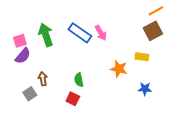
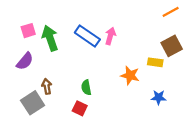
brown square: (153, 31) -> (172, 46), moved
pink arrow: (101, 33) -> (110, 36), turned -133
pink square: (20, 41) -> (28, 31), moved
gray square: (30, 94) -> (33, 103), size x1.5

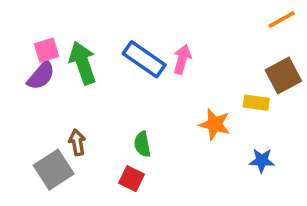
purple semicircle: (25, 61) -> (41, 76), moved

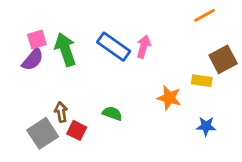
orange line: (282, 19) -> (205, 15), moved
green semicircle: (142, 144) -> (112, 113), turned 120
red square: (131, 179) -> (77, 130), moved

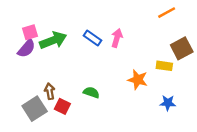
blue rectangle: (114, 47) -> (93, 38), size x0.7
green arrow: (65, 49) -> (53, 40), turned 88

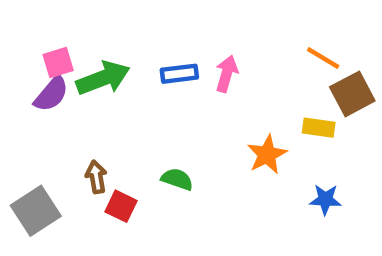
orange line: (167, 13) -> (323, 58), moved, turned 60
blue rectangle: (93, 38) -> (179, 74), turned -42
orange star: (138, 80) -> (267, 155), turned 30
gray square: (35, 109) -> (36, 211), moved

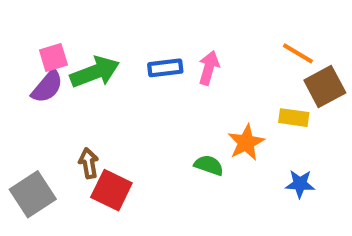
green semicircle: (177, 179) -> (209, 165), moved
red square: (121, 206) -> (111, 190), size x1.4

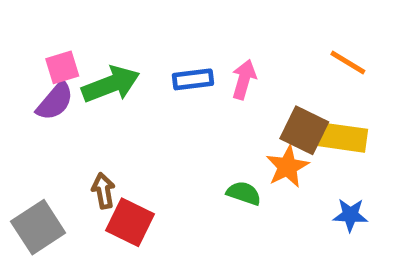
brown square: (325, 87) -> (304, 130), moved, turned -36
yellow rectangle: (294, 118) -> (343, 138), size x1.4

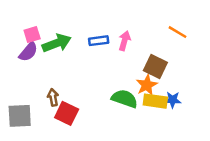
yellow rectangle: (343, 138) -> (155, 101), moved
green semicircle: (244, 193) -> (125, 99), size x1.5
blue star: (350, 215) -> (173, 100), moved
gray square: (38, 227) -> (20, 116), turned 30

